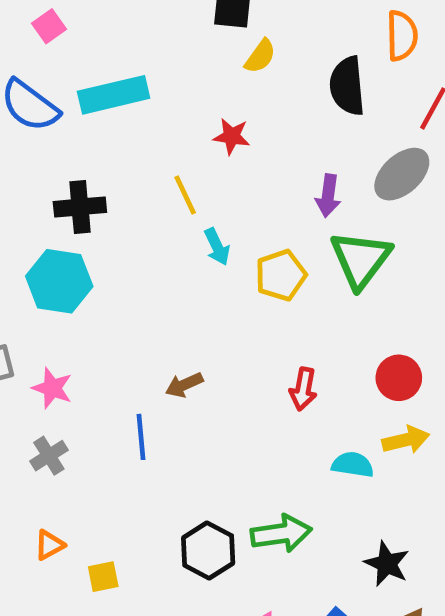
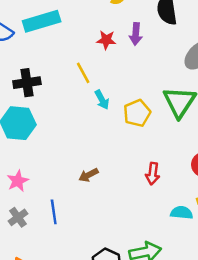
purple arrow: (328, 196) -> (136, 34), moved
pink star: (52, 388) -> (18, 181), turned 30
blue line: (141, 437) -> (54, 212), moved

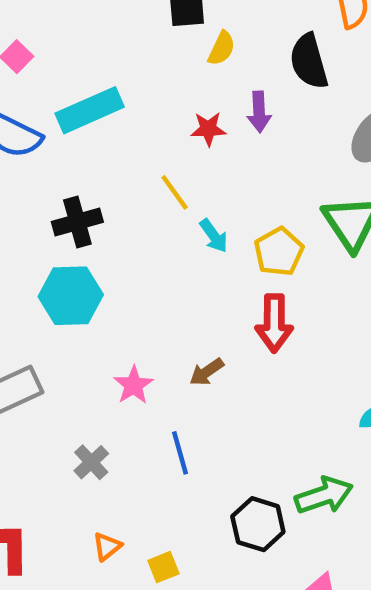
red arrow: (153, 174) -> (274, 323), moved, size x1.4
pink star: (18, 181) -> (133, 385), moved
blue line: (54, 212) -> (180, 453), moved

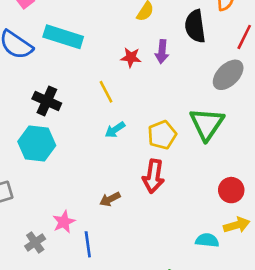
cyan rectangle: (90, 110) -> (63, 37), turned 33
black cross: (77, 222) -> (47, 101), turned 32
cyan arrow: (214, 236) -> (115, 130), moved, turned 84
pink star: (133, 385) -> (64, 222), moved

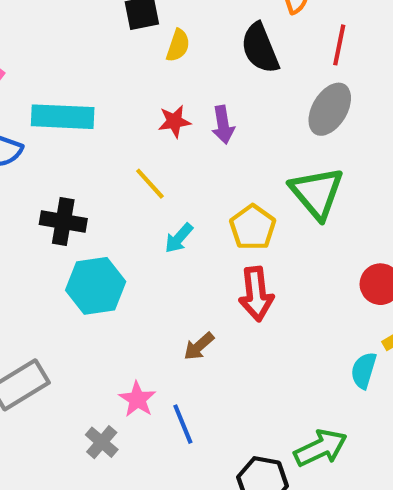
purple arrow: (162, 52) -> (223, 125), moved
cyan hexagon: (37, 144) -> (96, 286), moved
cyan semicircle: (207, 240) -> (364, 370), turned -65

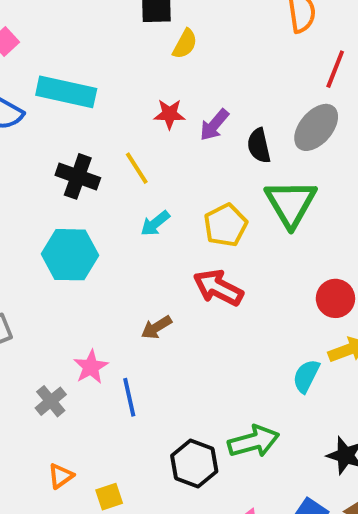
black semicircle: (260, 48) -> (259, 146), moved, size x0.7
purple arrow: (223, 125) -> (214, 125), turned 40
black cross: (63, 221) -> (78, 176), moved
red arrow: (256, 294) -> (218, 288), turned 114

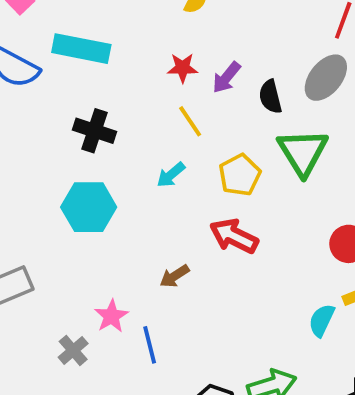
yellow line: (137, 168) -> (190, 121), moved

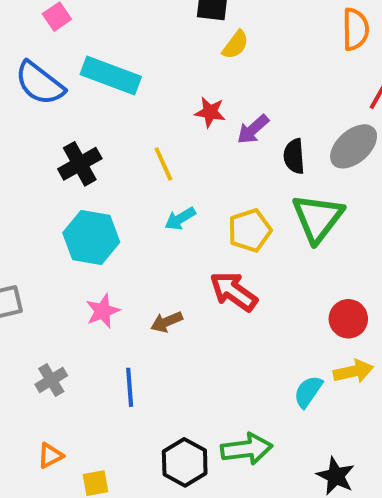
yellow line: (190, 121) -> (163, 164), moved
black cross: (95, 131) -> (80, 164), moved, turned 33
pink star: (111, 316) -> (103, 311), moved

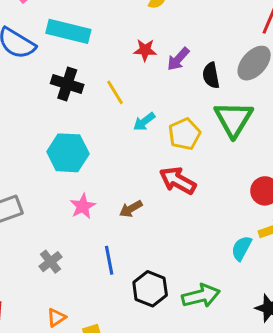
black cross: (80, 164) -> (67, 84), moved, turned -36
cyan arrow: (180, 219) -> (144, 122), moved
black hexagon: (185, 462) -> (150, 289), moved

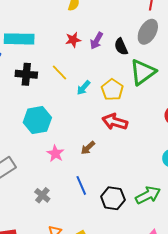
green triangle: (234, 119) -> (143, 72), turned 36

